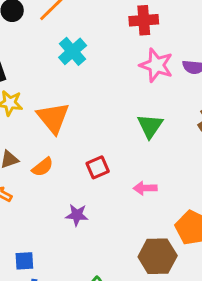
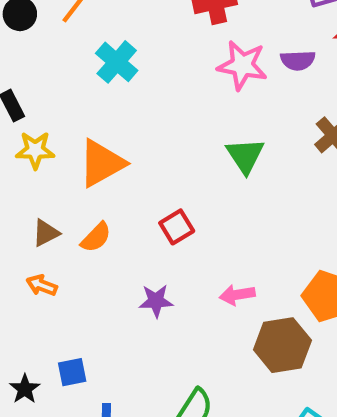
orange triangle: (53, 118) -> (102, 163), turned 48
pink arrow: (145, 188) -> (237, 295), moved
blue square: (24, 261) -> (72, 372), moved

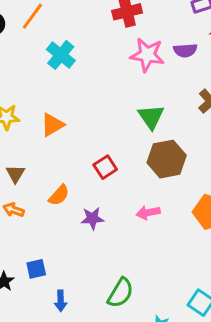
orange triangle: (102, 163) -> (52, 125), size x0.7
brown triangle: (46, 233) -> (15, 174), turned -30
orange semicircle: (96, 237) -> (59, 195), moved
brown hexagon: (282, 345) -> (167, 159), moved

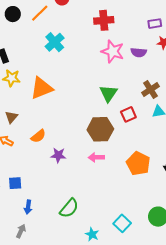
orange triangle: (52, 125) -> (42, 88), size x1.4
brown hexagon: (167, 159) -> (100, 129), moved
red square: (105, 167) -> (128, 114), moved

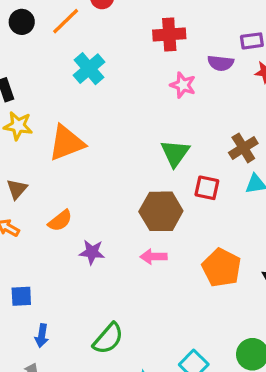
pink star: (113, 51) -> (183, 85), size x0.7
purple semicircle: (139, 52) -> (221, 63), moved
red square: (128, 114) -> (207, 188), turned 35

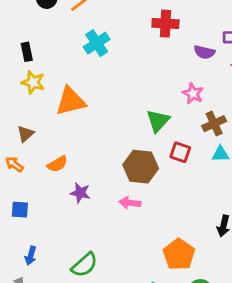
pink star: (183, 85) -> (193, 94), moved
orange pentagon: (222, 268) -> (179, 254), moved
blue square: (21, 296) -> (20, 210), moved

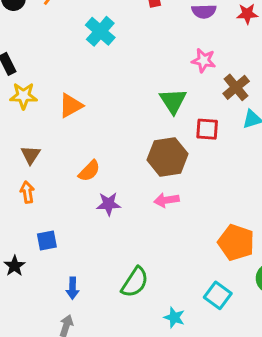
cyan cross: (97, 43) -> (100, 31), moved
orange triangle: (71, 101) -> (71, 106), size x0.7
orange arrow: (14, 164) -> (27, 192), turned 60
orange semicircle: (57, 164) -> (89, 171), moved

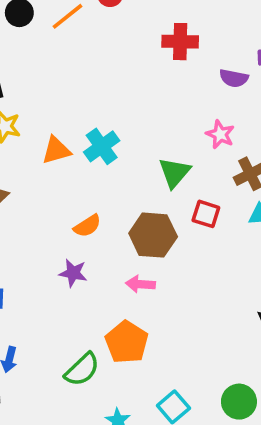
cyan cross: (100, 31) -> (102, 146), moved
orange semicircle: (89, 171) -> (87, 226), moved
orange pentagon: (236, 242) -> (127, 342), moved

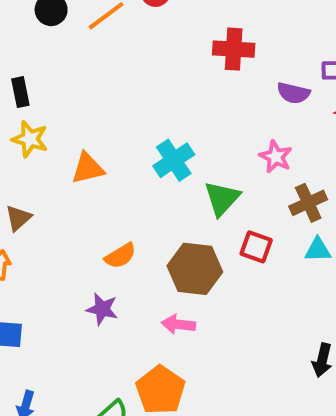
cyan cross: (102, 146) -> (174, 160), moved

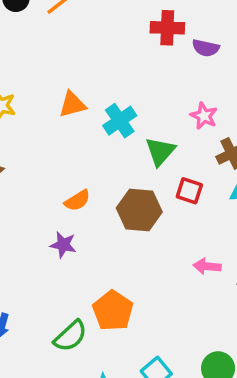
purple semicircle: (293, 93) -> (206, 48), moved
orange triangle: (88, 168) -> (72, 104), moved
pink arrow: (178, 324) -> (207, 266), moved

